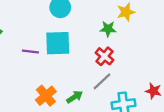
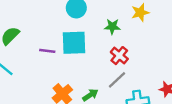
green star: (108, 29) -> (112, 26), moved

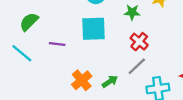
purple line: (47, 51) -> (57, 44), moved

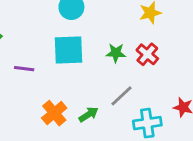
green star: (132, 12) -> (116, 53), moved
red cross: (139, 42) -> (147, 54), moved

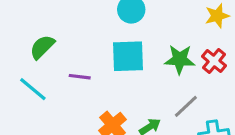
green star: (116, 53) -> (180, 59), size x1.4

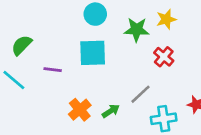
green star: (180, 59) -> (137, 30), moved

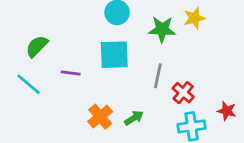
red cross: (164, 57) -> (183, 93), moved
gray line: (140, 94) -> (158, 76), moved, turned -35

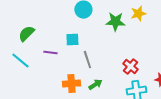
cyan square: (114, 55) -> (72, 40), moved, size x0.6
gray line: (158, 76) -> (87, 60), moved, turned -30
orange cross: (100, 117) -> (71, 84), turned 36

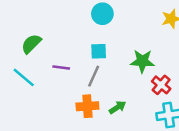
green star: (115, 22) -> (142, 61), moved
cyan square: (72, 40) -> (99, 51), moved
gray line: (87, 60) -> (94, 76), moved, turned 42

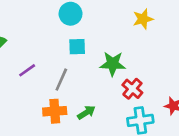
cyan square: (99, 51) -> (77, 47), moved
purple line: (61, 67) -> (27, 70), turned -42

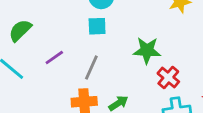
cyan square: (77, 47) -> (97, 26), moved

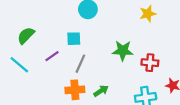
cyan square: (97, 26) -> (74, 39), moved
red cross: (168, 77) -> (150, 63), moved, turned -35

